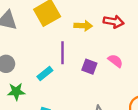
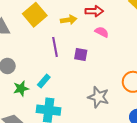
pink semicircle: (115, 61) -> (102, 32), moved
cyan rectangle: (45, 73) -> (44, 81), moved

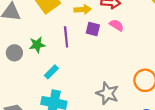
purple square: (81, 55) -> (93, 29), moved
green star: (21, 88) -> (37, 45), moved

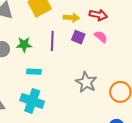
cyan rectangle: (51, 72) -> (34, 72), turned 40
gray star: (107, 93) -> (86, 82), moved

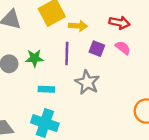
yellow arrow: (71, 18) -> (78, 26), moved
gray star: (86, 82) -> (87, 82), moved

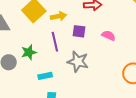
pink semicircle: (123, 48) -> (109, 36), moved

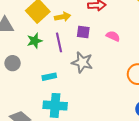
green star: (29, 52) -> (35, 41), moved

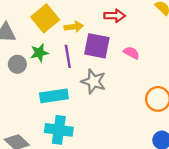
purple square: (83, 32) -> (97, 46), size x1.6
gray circle: (13, 63) -> (17, 64), moved
cyan rectangle: (49, 77) -> (54, 96), size x1.6

